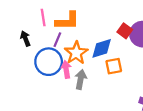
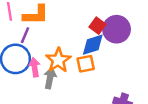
blue diamond: (102, 48) -> (93, 45), moved
orange star: (76, 53) -> (58, 60), moved

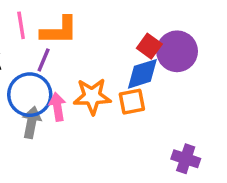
orange star: (58, 60) -> (92, 96), turned 30
gray arrow: (50, 78) -> (31, 122), moved

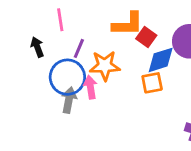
orange L-shape: (59, 30) -> (128, 24), moved
red square: (149, 46) -> (146, 37), moved
orange star: (92, 96) -> (105, 66), moved

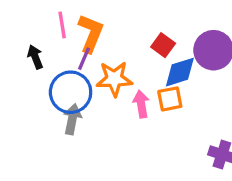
orange L-shape: (128, 24) -> (91, 33), moved, turned -68
pink arrow: (90, 87) -> (141, 104), moved

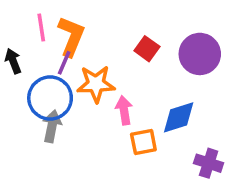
blue diamond: (180, 72) -> (179, 117), moved
orange square: (170, 99) -> (143, 142), moved

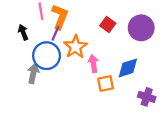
orange star: (96, 84) -> (75, 47), turned -30
gray arrow: (52, 126) -> (33, 73), moved

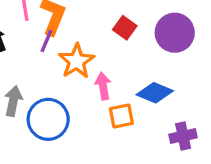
blue circle: (47, 56) -> (48, 119), moved
blue diamond: (128, 68) -> (155, 93), turned 40
purple cross: (147, 97) -> (183, 136), turned -30

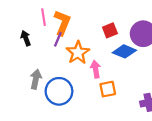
red square: (125, 28) -> (110, 30), turned 32
blue diamond: (155, 93) -> (124, 51), moved

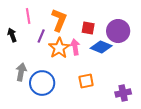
orange L-shape: (62, 23) -> (59, 20), moved
red square: (110, 30) -> (88, 28), turned 32
pink arrow: (96, 69) -> (75, 47), moved

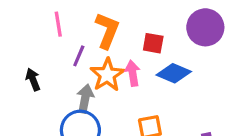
purple circle: (118, 31) -> (205, 27), moved
black arrow: (12, 35) -> (33, 80), moved
gray arrow: (21, 72) -> (85, 99), moved

